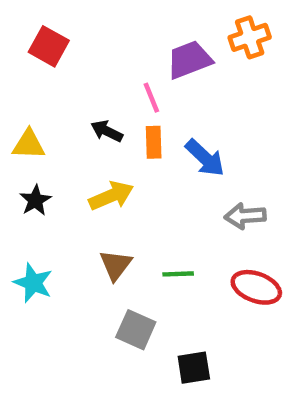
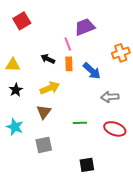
orange cross: (250, 37) -> (121, 53), moved
red square: (49, 46) -> (22, 21), turned 30
brown triangle: (116, 265) -> (44, 112), moved
gray square: (136, 330) -> (44, 145), moved, turned -36

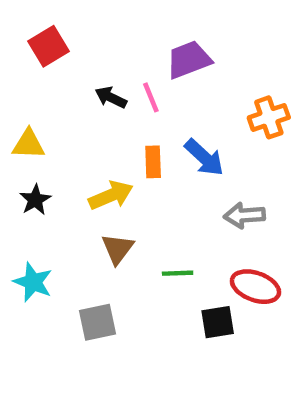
black arrow: (48, 59) -> (111, 97), moved
orange rectangle: (69, 64) -> (153, 162), moved
brown triangle: (44, 112) -> (118, 249), moved
black square: (87, 165) -> (218, 322), moved

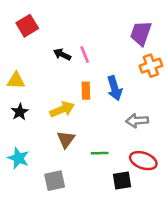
purple trapezoid: (189, 60) -> (141, 33), moved, turned -50
blue arrow: (204, 158) -> (115, 88), turned 30

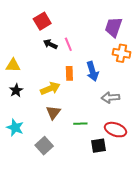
red square: (27, 26) -> (42, 21), moved
orange cross: (151, 66) -> (122, 53), turned 30
gray square: (55, 181) -> (44, 146), turned -30

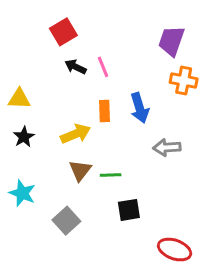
green line: (80, 124) -> (111, 175), moved
red ellipse: (116, 130) -> (175, 250), moved
black square: (98, 146) -> (129, 210), moved

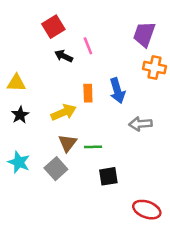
pink line: (103, 67) -> (88, 46), moved
gray square: (66, 221) -> (56, 169), moved

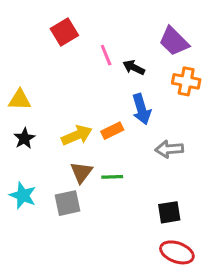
purple trapezoid: (144, 34) -> (174, 41), turned -64
black arrow: (64, 56) -> (134, 67), moved
orange rectangle: (88, 93) -> (112, 131), moved, turned 66
gray square: (56, 169) -> (68, 203), turned 30
black square: (108, 176) -> (169, 212), moved

